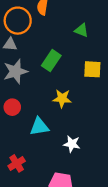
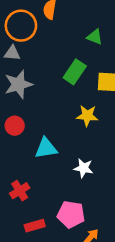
green rectangle: (51, 61) -> (75, 72), moved
yellow star: (62, 98) -> (87, 116), moved

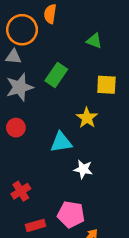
green rectangle: (75, 72) -> (56, 75), moved
yellow star: (87, 116) -> (87, 118), turned 30
cyan triangle: (46, 148) -> (61, 142), moved

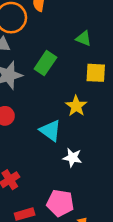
green triangle: (94, 41) -> (83, 38), moved
cyan triangle: (61, 142) -> (50, 131), turned 45

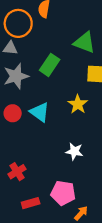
green triangle: (83, 38) -> (84, 43), size x1.5
cyan triangle: (50, 131) -> (40, 112), moved

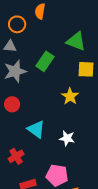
orange circle: (18, 23) -> (17, 24), size x0.7
cyan triangle: (40, 112) -> (36, 129), moved

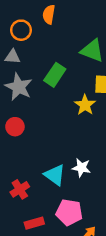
gray star: (15, 71) -> (19, 87), turned -30
yellow star: (70, 96) -> (85, 105), moved
cyan triangle: (36, 129) -> (55, 175), moved

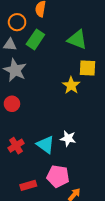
green rectangle: (55, 75) -> (35, 39), moved
red cross: (20, 189) -> (16, 146), moved

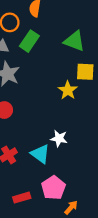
white star: (68, 138) -> (59, 138), moved
pink pentagon: (58, 176) -> (53, 188), turned 30

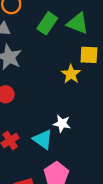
green rectangle: (29, 41) -> (47, 23), moved

